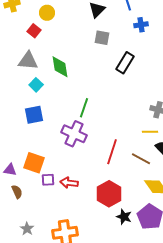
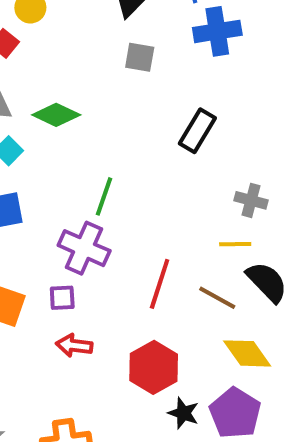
blue cross: (141, 25) -> (217, 31), size x1.6
black rectangle: (125, 63) -> (197, 131), moved
green diamond: (60, 67) -> (56, 115), turned -55
purple square: (48, 180) -> (62, 298), moved

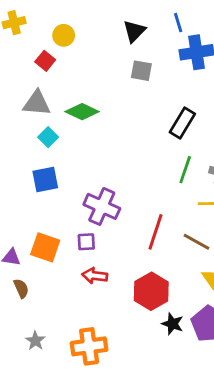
green line: (104, 196) -> (185, 170), moved

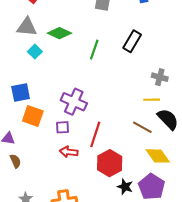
green line: (185, 170) -> (94, 49), moved
blue square: (45, 180) -> (21, 92), moved
red line: (156, 232) -> (95, 134), moved
orange square: (45, 247) -> (33, 116), moved

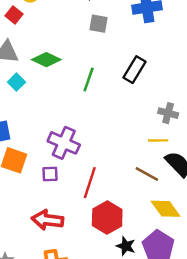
red arrow: (69, 152) -> (48, 220), moved, size x1.4

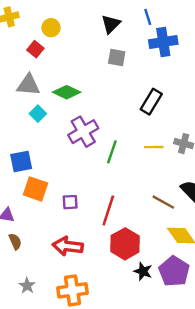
green line: (89, 80) -> (112, 152), moved
yellow line: (158, 140) -> (154, 147), moved
purple cross: (64, 143) -> (83, 132), moved, turned 36

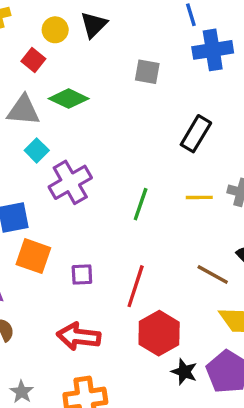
black triangle: (111, 24) -> (94, 25), moved
green diamond: (67, 92) -> (69, 99), moved
purple cross: (83, 132) -> (70, 182), moved

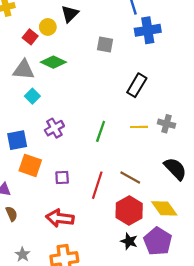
yellow circle: (55, 30) -> (48, 27), moved
purple cross: (70, 182) -> (54, 128), moved, size x0.7
brown line: (213, 275) -> (130, 178), moved
red hexagon: (159, 333) -> (129, 210), moved

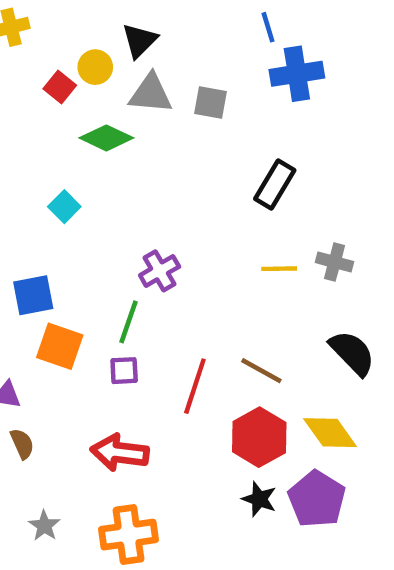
gray triangle: (24, 70) -> (151, 94), moved
purple cross: (54, 128) -> (160, 271), moved
green line: (101, 131) -> (128, 322), moved

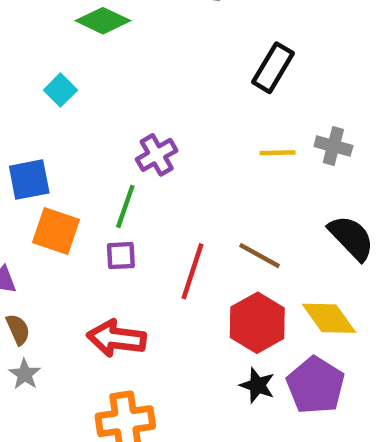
gray star: (44, 526) -> (25, 374), moved

